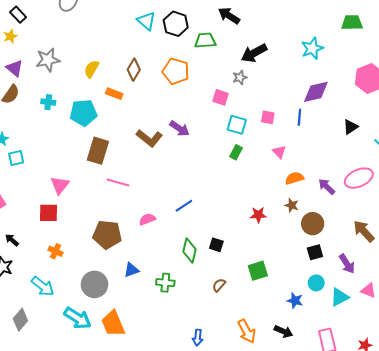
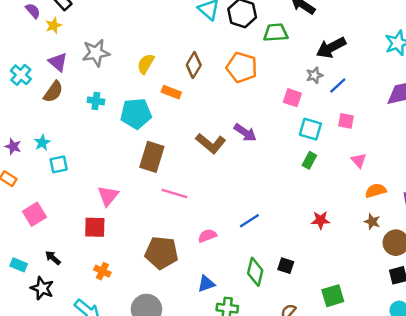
blue line: (299, 117) -> (338, 85), moved, turned 42
red star: (258, 215) -> (320, 220), moved
blue triangle: (131, 270) -> (206, 284), moved

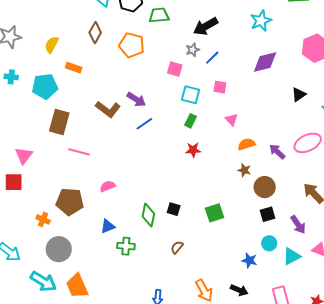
brown diamond: (194, 65) -> (95, 33), moved
red star: (320, 220) -> (193, 150), moved
blue line: (249, 221) -> (144, 124), moved
orange cross: (102, 271) -> (43, 219), moved
green square: (333, 296) -> (214, 213), moved

